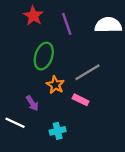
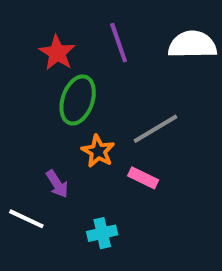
red star: (33, 16) -> (57, 53), moved

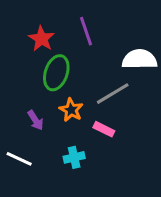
white semicircle: (192, 45) -> (139, 59), moved
purple arrow: (57, 184) -> (36, 120), moved
cyan cross: (102, 233) -> (74, 157), moved

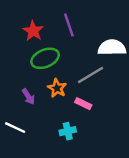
green ellipse: (56, 73) -> (45, 58), turned 48
cyan cross: (74, 157) -> (68, 131), moved

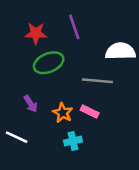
red star: (33, 31) -> (36, 33), turned -30
gray line: (90, 75) -> (97, 81), turned 36
orange star: (57, 88) -> (63, 113), moved

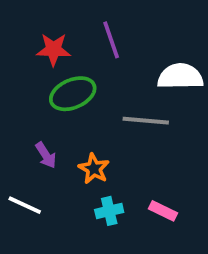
pink rectangle: (90, 112) -> (163, 211), moved

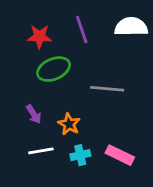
white semicircle: (180, 76) -> (131, 27), moved
white line: (25, 205) -> (41, 151), moved, turned -35
pink rectangle: (163, 211) -> (120, 155), size x1.4

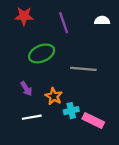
white semicircle: (131, 27) -> (102, 20), size x0.6
red star: (39, 37) -> (24, 16), moved
cyan cross: (80, 155) -> (71, 111), moved

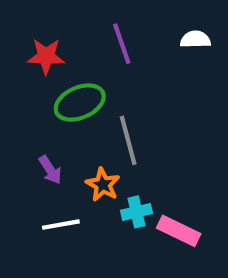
red star: (24, 16) -> (46, 56), moved
gray line: (83, 69) -> (128, 140), moved, turned 70

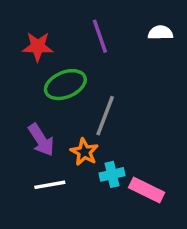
gray line: (128, 140) -> (105, 116), turned 36
purple arrow: (50, 170) -> (41, 140), size x1.4

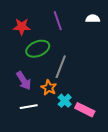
cyan cross: (112, 174) -> (65, 101), turned -32

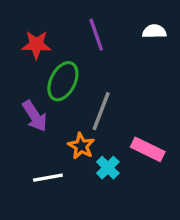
green ellipse: (38, 49) -> (63, 81), turned -40
purple arrow: (24, 81) -> (35, 116), moved
pink rectangle: (85, 110) -> (148, 149), moved

